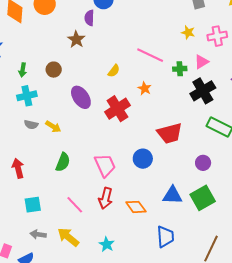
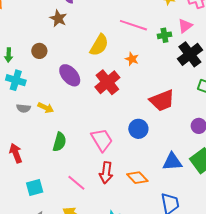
yellow semicircle: (114, 71) -> (99, 45), size x1.6
cyan cross: (27, 96) -> (16, 80), turned 36

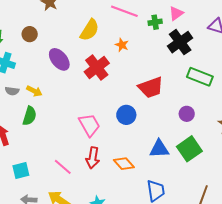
green semicircle: (59, 142) -> (30, 116), moved

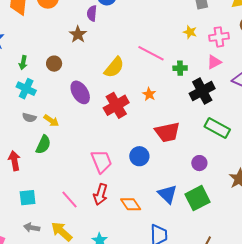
pink triangle: (176, 13) -> (214, 62), moved
orange star: (122, 45) -> (149, 94), moved
blue triangle: (159, 149) -> (168, 194), turned 40

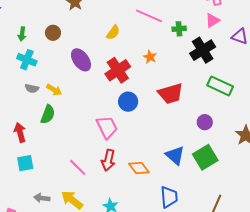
yellow semicircle: (114, 67) -> (113, 32), size x0.7
blue circle: (139, 156) -> (128, 102), moved
cyan square: (28, 198) -> (25, 163), moved

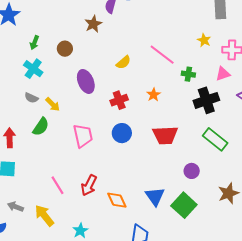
red cross: (118, 70) -> (119, 100), size x0.7
pink trapezoid: (107, 127) -> (83, 136), moved
green square: (205, 157) -> (184, 205), turned -30

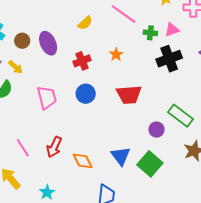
brown circle: (65, 49) -> (22, 41), moved
pink triangle: (223, 74) -> (172, 30), moved
green rectangle: (215, 139) -> (181, 116), moved

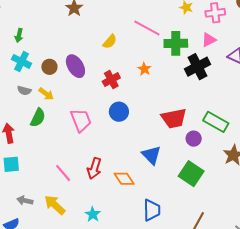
pink triangle: (172, 30) -> (209, 40), moved
green cross: (150, 33) -> (176, 43), size x1.6
red trapezoid: (129, 95) -> (174, 118), moved
blue triangle: (121, 156) -> (151, 155), moved

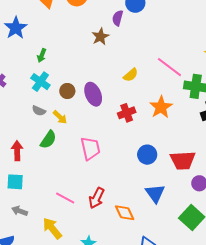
orange star: (144, 69) -> (161, 107), size x1.6
blue circle: (119, 112) -> (147, 155), moved
pink line: (63, 173) -> (65, 198), turned -30
gray arrow: (25, 201) -> (20, 211), moved

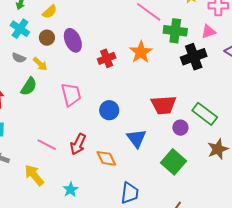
yellow semicircle: (131, 75) -> (50, 12), moved
blue circle: (147, 155) -> (109, 110), moved

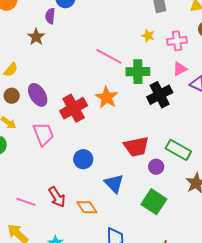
pink triangle: (208, 32) -> (180, 69), moved
red cross: (107, 58) -> (74, 108), size x1.5
pink trapezoid: (71, 95) -> (43, 134), moved
red arrow: (78, 144) -> (57, 197), turned -50

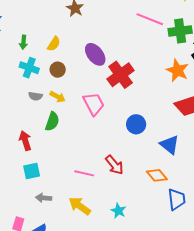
purple ellipse: (38, 95) -> (95, 54), moved
orange star: (107, 97) -> (177, 70), moved
orange diamond: (87, 207) -> (157, 175), moved

